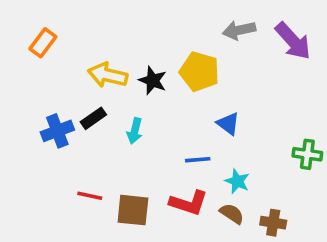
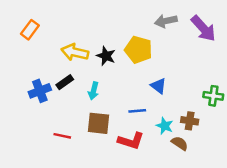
green cross: (307, 154) -> (213, 96), moved
brown square: (133, 210) -> (98, 123), moved
brown semicircle: (232, 214) -> (180, 143), moved
brown cross: (273, 223) -> (190, 121), moved

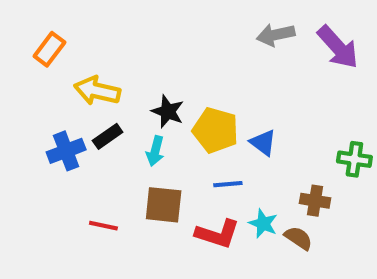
yellow pentagon: (138, 50) -> (215, 130), moved
yellow arrow: (75, 52) -> (97, 91), moved
black star: (106, 56) -> (168, 111), moved
cyan star: (165, 126) -> (263, 224), moved

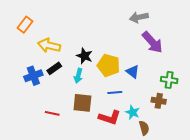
purple arrow: (338, 47) -> (152, 42), moved
green cross: (354, 159) -> (169, 80), moved
brown semicircle: (298, 238) -> (144, 128), moved, turned 40

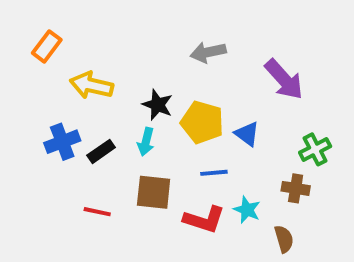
gray arrow: (139, 17) -> (208, 52), moved
black rectangle: (54, 68) -> (101, 151), moved
green cross: (169, 80) -> (315, 149), turned -35
brown semicircle: (144, 128) -> (284, 239), moved

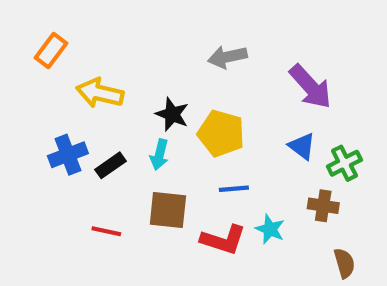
blue triangle: (247, 134) -> (302, 146), moved
brown semicircle: (284, 239) -> (344, 263), moved

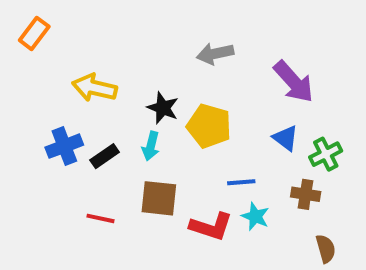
orange rectangle: (51, 50) -> (34, 33), moved
blue line: (234, 189) -> (241, 182), moved

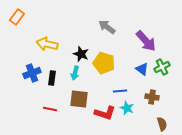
gray arrow: (215, 54) -> (107, 27), turned 48
green cross: (326, 154) -> (162, 67), moved
black rectangle: (105, 156) -> (52, 78), turned -48

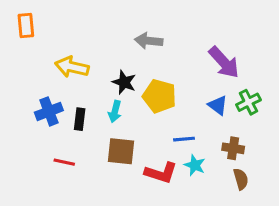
orange rectangle: (17, 17) -> (26, 25), turned -42
gray arrow: (107, 27) -> (149, 41), moved, turned -30
red line: (50, 109) -> (64, 162), moved
brown semicircle: (162, 124) -> (241, 179), moved

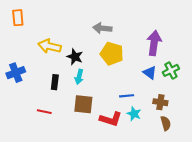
purple arrow: (224, 62) -> (154, 43), turned -130
black star: (124, 82) -> (75, 57), moved
yellow pentagon: (159, 96) -> (112, 54), moved
blue cross: (49, 111) -> (16, 73), moved

